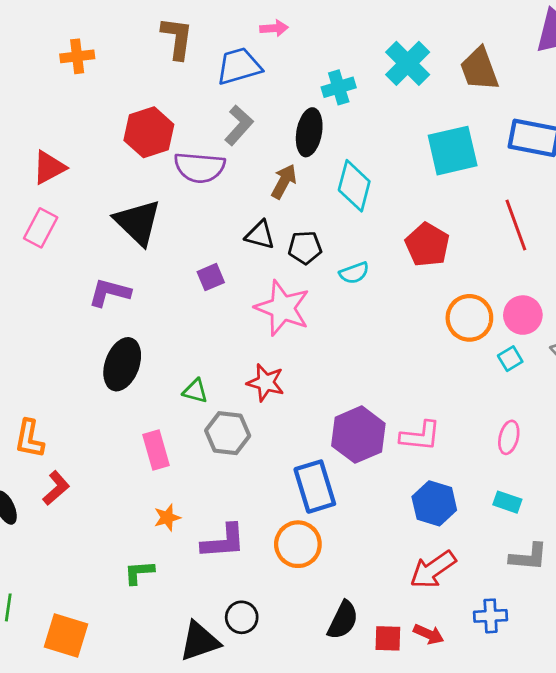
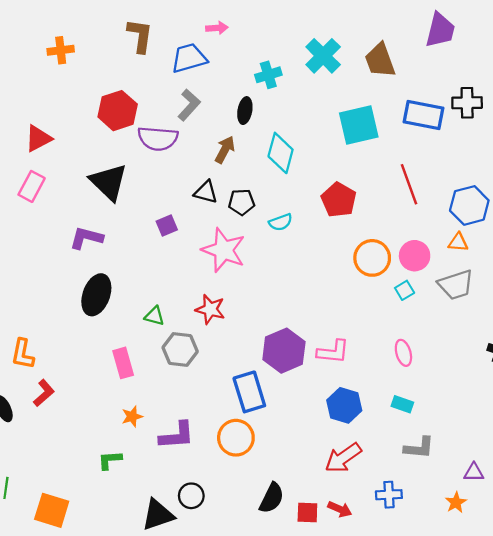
black ellipse: (309, 132) -> (245, 111), size x0.7
pink ellipse: (509, 437) -> (403, 353), turned -30

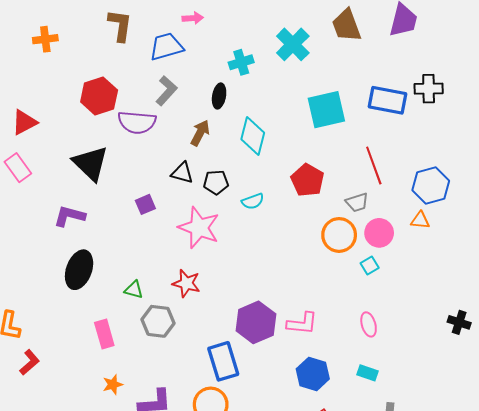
brown trapezoid: (380, 60) -> (346, 25), moved
pink rectangle: (32, 186) -> (18, 168), turned -64
gray trapezoid: (456, 285) -> (357, 202), moved, size x0.7

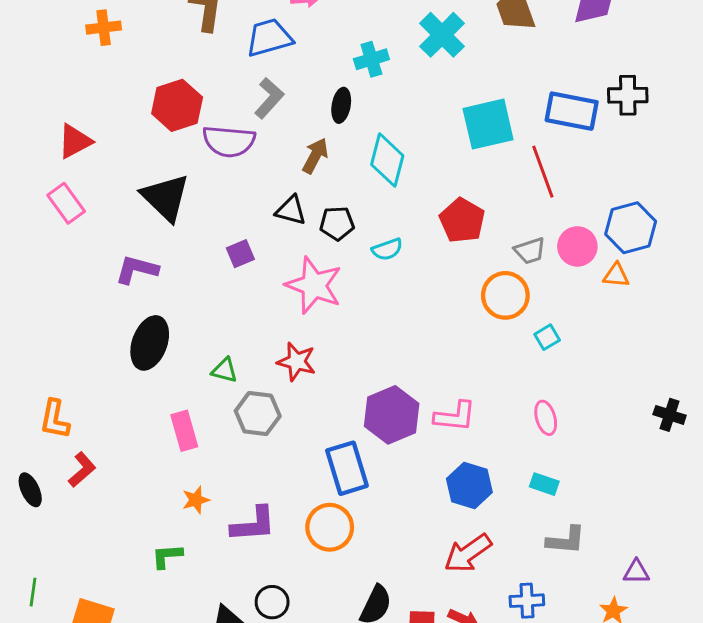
red line: (374, 165) -> (543, 172), moved
pink circle: (379, 233) -> (577, 246), moved

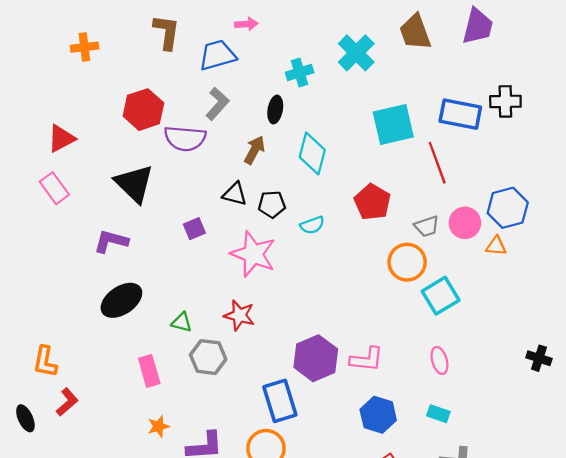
cyan square: (547, 337) -> (441, 296), size x1.8
black ellipse: (150, 343) -> (121, 300), turned 36

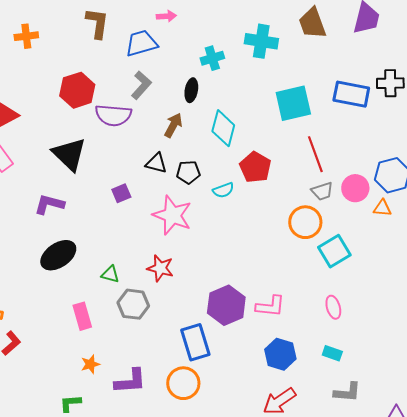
cyan cross: (356, 53) -> (261, 41), turned -36
red line: (437, 163) -> (315, 154), moved
red pentagon: (372, 202) -> (255, 167), moved

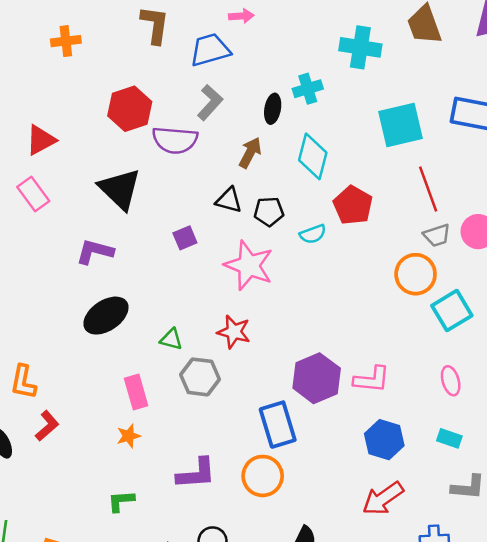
cyan cross: (212, 58) -> (308, 89), moved
orange star: (90, 364) -> (129, 436), moved

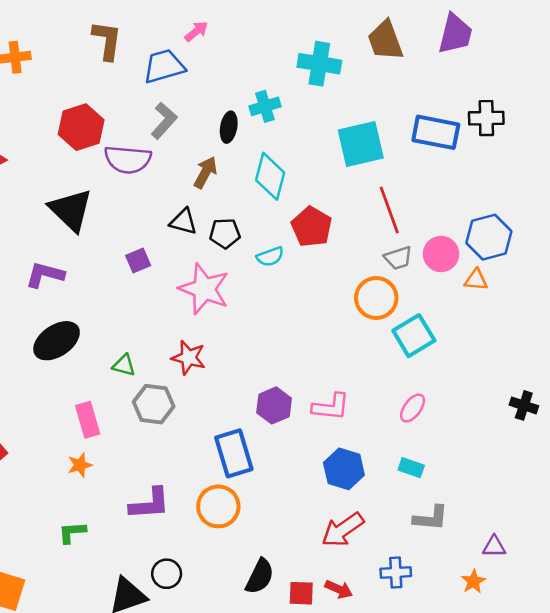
pink arrow: (241, 16) -> (196, 31), turned -35
purple hexagon: (317, 378) -> (274, 405), size x0.7
pink ellipse: (451, 381) -> (413, 408), turned 52

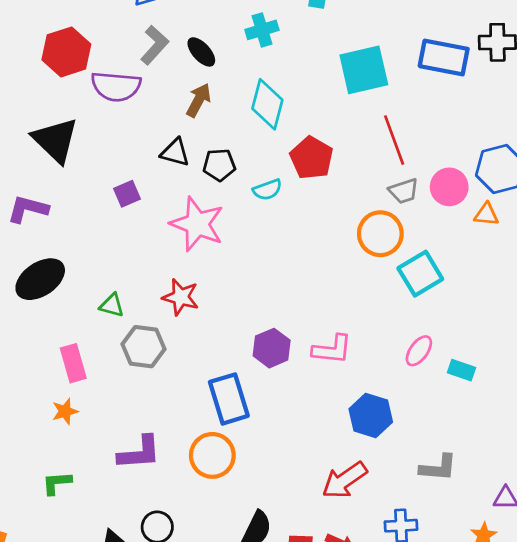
black ellipse: (229, 127) -> (201, 52), moved, turned -52
cyan rectangle: (411, 468) -> (462, 370), moved
blue hexagon: (344, 469) -> (371, 415), moved

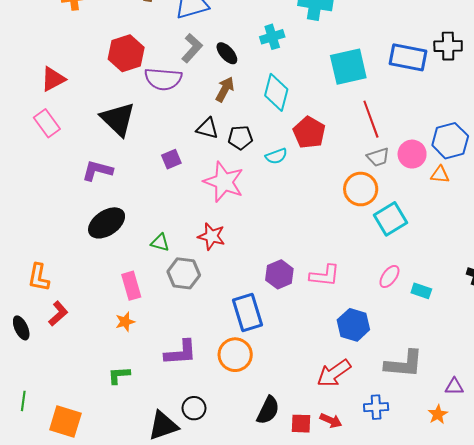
gray L-shape: (438, 468) -> (404, 364), size x1.4

